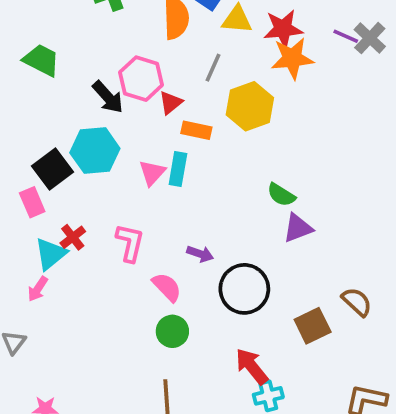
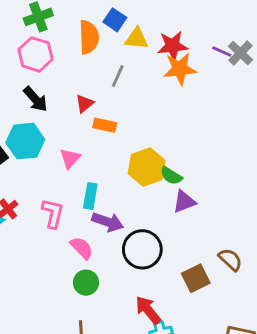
pink hexagon: (141, 79) -> (35, 54), moved
yellow hexagon: (250, 106) -> (147, 167), moved
cyan rectangle: (178, 169) -> (90, 196), moved
purple arrow: (200, 254) -> (108, 222), size x1.5

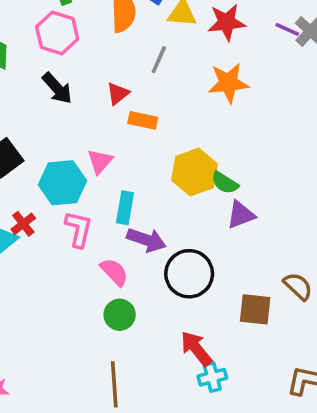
orange star: (180, 69) -> (228, 83), moved
cyan hexagon: (25, 141) -> (63, 183), moved
brown square: (196, 278) -> (255, 309), turned 32

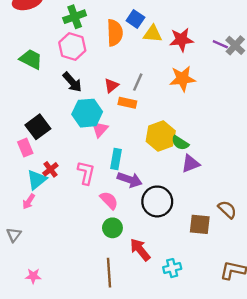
gray line: (159, 60) -> (138, 82), moved
cyan hexagon: (63, 183) -> (87, 113), moved
red arrow: (196, 349) -> (140, 250), moved

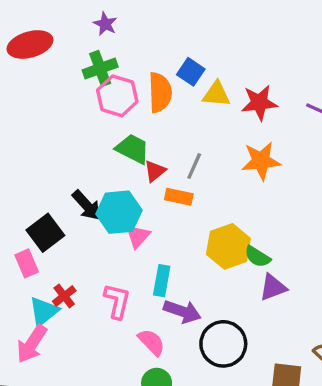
pink hexagon: (72, 47) -> (117, 96), moved
green trapezoid: (31, 59) -> (133, 149), moved
black arrow: (72, 82) -> (86, 205), moved
pink arrow: (29, 201) -> (32, 344), size x1.6

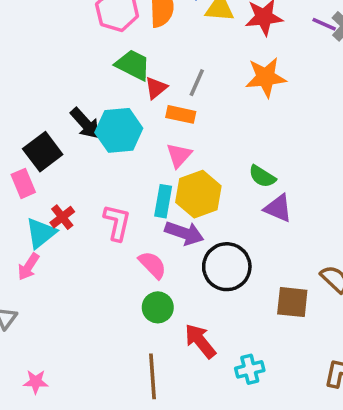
pink triangle: (138, 236) -> (179, 155), moved
yellow hexagon: (228, 246) -> (198, 194), moved
purple triangle: (273, 287) -> (278, 208), turned 44
pink arrow: (32, 344) -> (29, 267), size x0.7

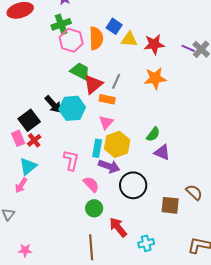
red triangle: (156, 88) -> (93, 84), size x1.5
green semicircle: (262, 176) -> (153, 134), turned -84
red cross: (62, 217) -> (34, 140), moved

